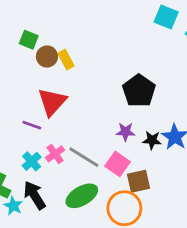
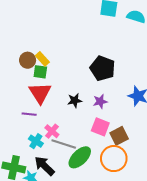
green square: (29, 40) -> (40, 72), moved
black star: (152, 140) -> (75, 101), moved
gray line: (84, 157) -> (64, 144), moved

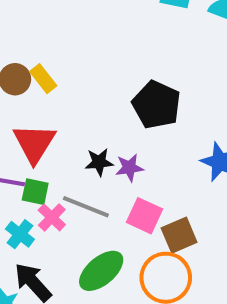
green square: (40, 72) -> (35, 192), moved
purple star: (100, 101) -> (129, 168), moved
gray line: (64, 144) -> (86, 207), moved

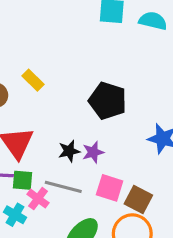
yellow rectangle: (43, 79) -> (33, 80), moved
brown square: (179, 235) -> (138, 200), turned -32

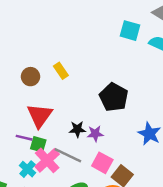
pink cross: (38, 199) -> (47, 160), size x1.5

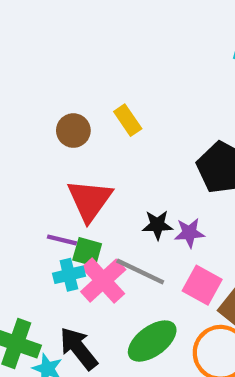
cyan cross: (27, 169) -> (69, 275), moved, turned 35

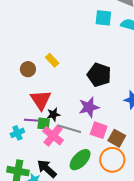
black star: (157, 225) -> (54, 114), moved
purple star: (189, 233) -> (89, 107), size x1.5
cyan cross: (69, 275) -> (17, 133), moved

